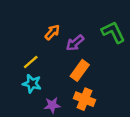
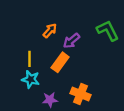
yellow line: (31, 62) -> (29, 59), turned -49
orange rectangle: (80, 70) -> (60, 62), moved

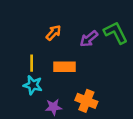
purple arrow: (71, 41) -> (89, 39), moved
orange rectangle: (60, 62) -> (64, 67), turned 54

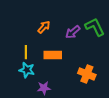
orange cross: (86, 101) -> (87, 74), moved

